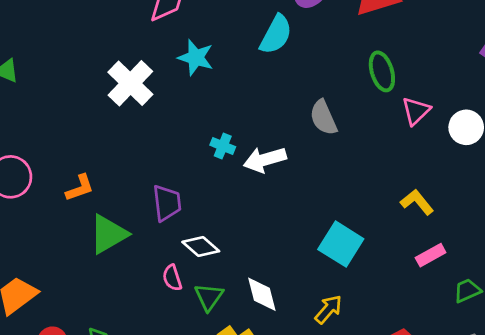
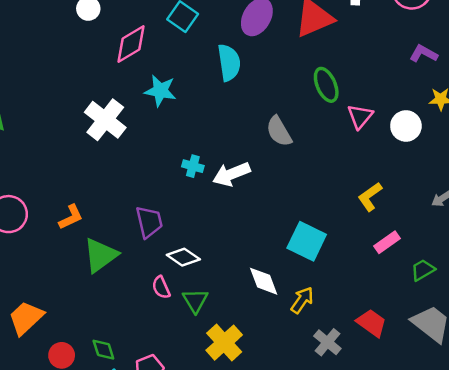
cyan semicircle: (276, 35) -> (229, 63), turned -30
yellow L-shape: (417, 202) -> (370, 197), turned -80
white diamond: (262, 294) -> (264, 281), moved

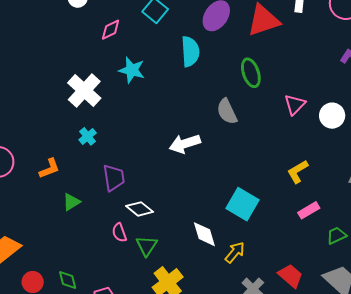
pink diamond: (131, 44) -> (111, 30), size x0.7
green ellipse: (326, 85) -> (251, 73), moved
cyan cross: (193, 166) -> (88, 136), moved, turned 30
green triangle: (100, 255) -> (71, 202), size x0.6

